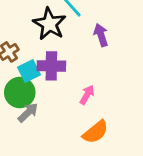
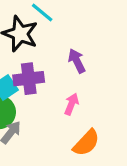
purple arrow: (101, 35) -> (77, 61), moved

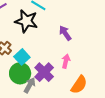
purple cross: (29, 79) -> (44, 72), moved, turned -30

